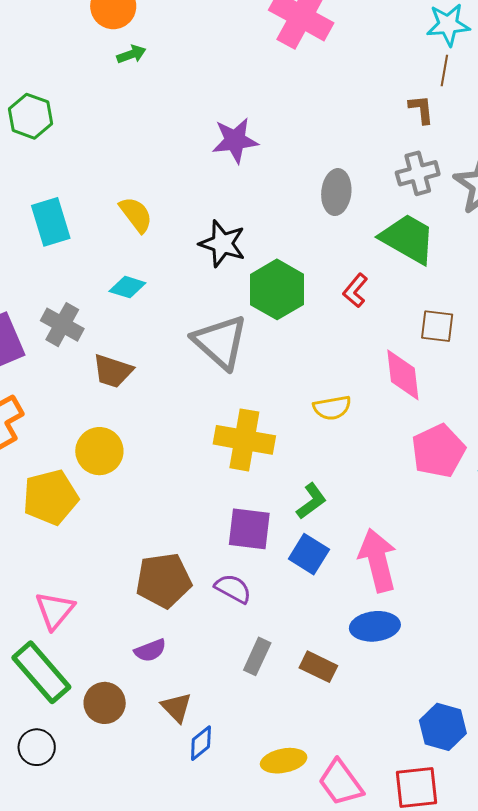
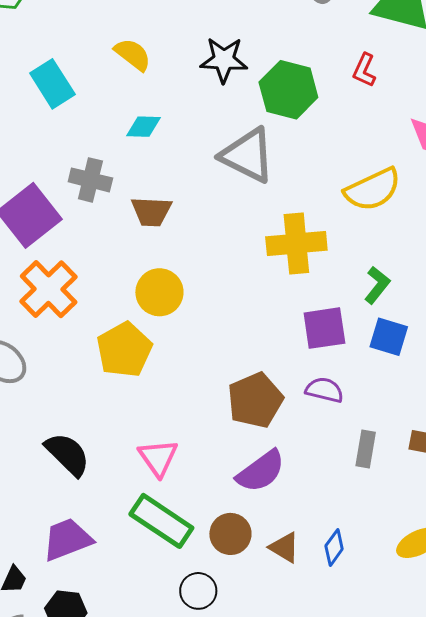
yellow semicircle: (332, 408) -> (373, 189), size x1.5
purple semicircle: (150, 650) -> (261, 471), size x1.6
brown triangle: (176, 707) -> (284, 547), moved
black circle: (37, 747) -> (198, 591), moved

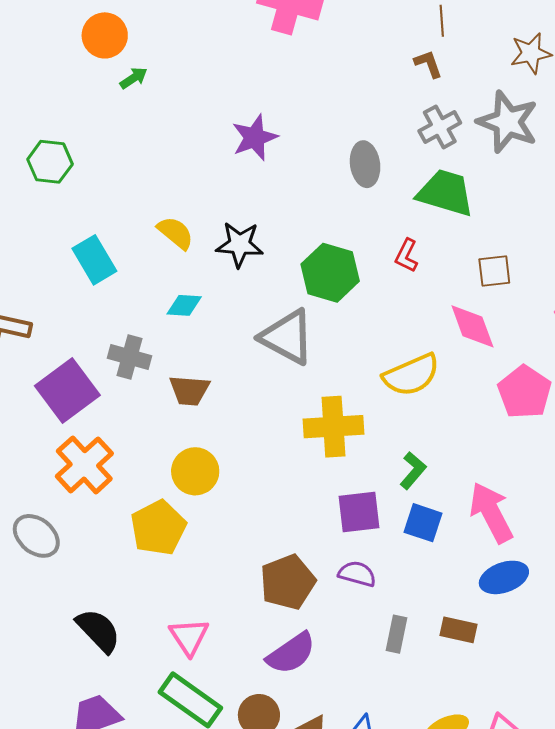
black star: (224, 60) -> (240, 244), moved

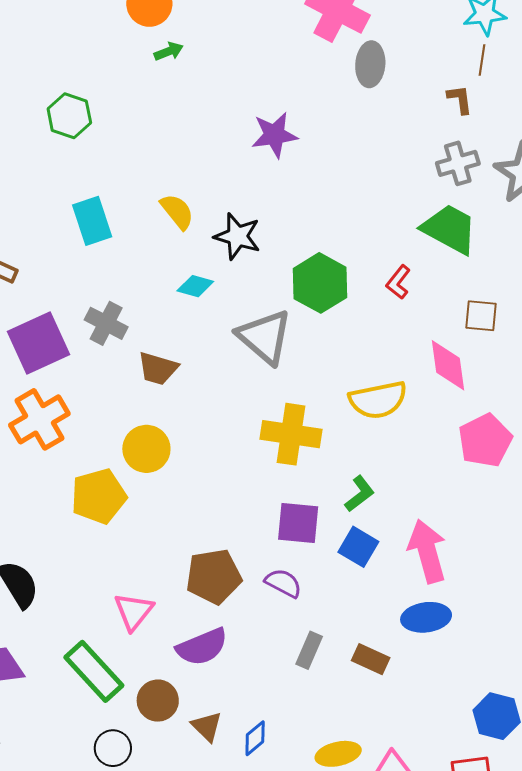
gray ellipse: (365, 164) -> (370, 64), moved
cyan diamond: (184, 305) -> (195, 286), moved
pink triangle: (189, 637) -> (134, 611), moved

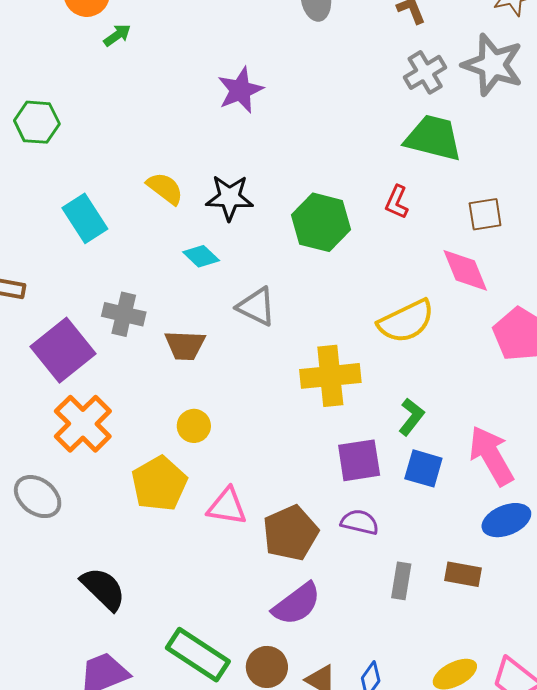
cyan diamond: (195, 286) -> (201, 256), turned 42
gray triangle: (265, 337) -> (256, 307), moved, size x0.7
yellow circle: (146, 449) -> (194, 426), size x0.7
pink triangle: (134, 611) -> (227, 506), moved, turned -45

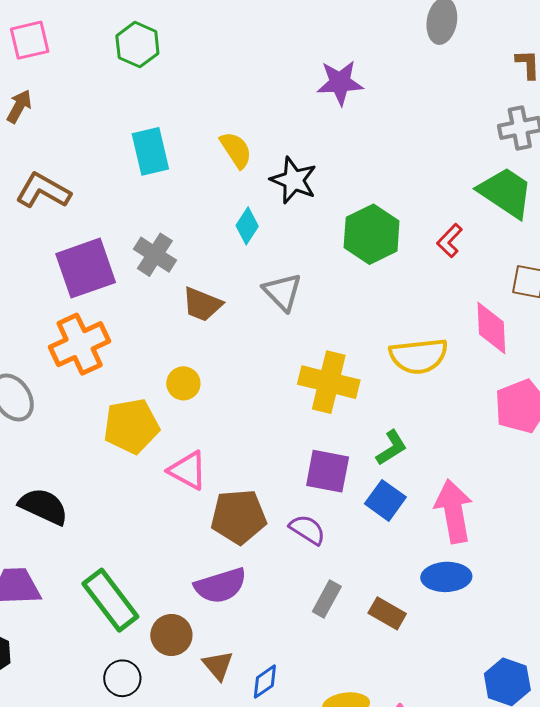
cyan diamond: (201, 256) -> (247, 226), turned 60
black semicircle: (103, 589) -> (43, 506), turned -39

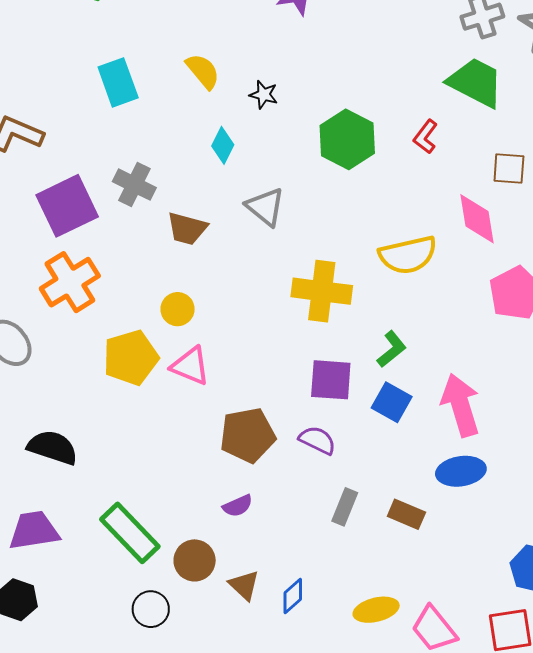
black star: (294, 180) -> (264, 95), size x0.6
pink triangle: (188, 470) -> (190, 366), moved
purple semicircle: (221, 586) -> (238, 506), size x0.6

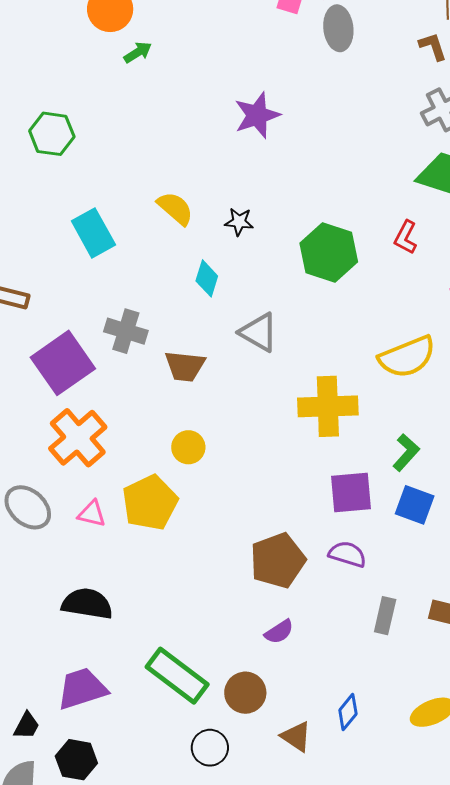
pink triangle: (190, 366) -> (92, 514), moved, size x0.7
brown triangle: (244, 585) -> (296, 737), moved

